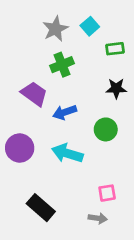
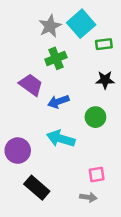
cyan square: (90, 26) -> (81, 24), size x1.6
purple circle: (20, 148) -> (18, 151), moved

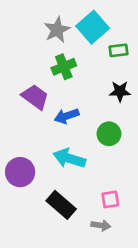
black rectangle: (37, 188) -> (61, 205), moved

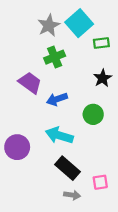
black star: (120, 91) -> (103, 78), turned -30
pink square: (110, 199) -> (100, 182), moved
black rectangle: (61, 205) -> (67, 168), moved
gray arrow: (101, 225) -> (72, 195), moved

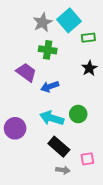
green cross: (55, 57) -> (48, 50), turned 30
green circle: (93, 114) -> (78, 114), moved

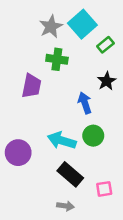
green rectangle: (88, 38) -> (105, 45), turned -32
purple trapezoid: (26, 72) -> (31, 86), turned 65
blue arrow: (50, 87) -> (85, 103), moved, turned 90
gray arrow: (63, 170) -> (65, 206), moved

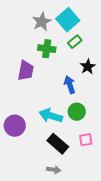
green rectangle: (105, 45) -> (75, 42), moved
pink square: (104, 189) -> (86, 140), moved

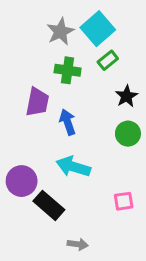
blue arrow: (70, 85) -> (68, 122), moved
green circle: (77, 112) -> (128, 134), moved
black rectangle: (58, 144) -> (49, 205), moved

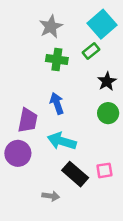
cyan square: (98, 29) -> (102, 24), moved
purple trapezoid: (37, 102) -> (28, 120), moved
black rectangle: (49, 205) -> (75, 174), moved
gray arrow: (78, 244) -> (51, 196), moved

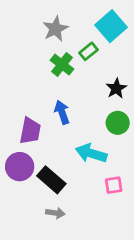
green rectangle: (91, 51) -> (88, 51), moved
green cross: (57, 59) -> (62, 65), turned 30
cyan arrow: (62, 141) -> (91, 153), moved
black rectangle: (75, 174) -> (51, 180), moved

